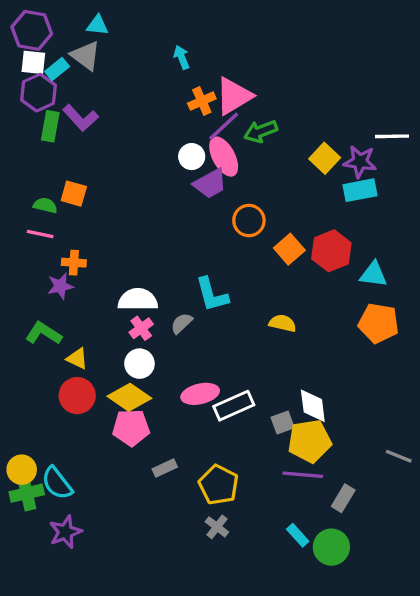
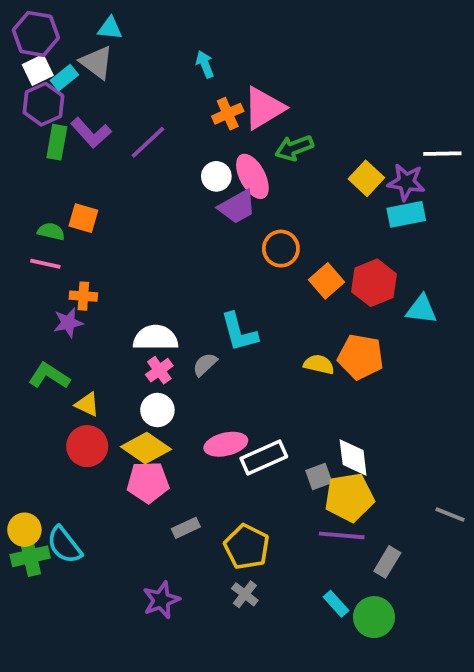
white square: (33, 62) -> (38, 70), turned -32
purple line: (224, 126) -> (148, 142), moved
orange pentagon: (379, 323) -> (361, 357), moved
purple star: (65, 532) -> (161, 600), moved

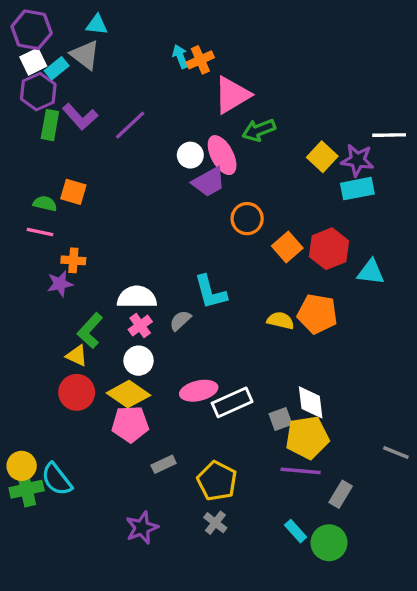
orange cross: (228, 114) -> (200, 60), moved
green L-shape: (49, 376) -> (90, 331), moved, turned -81

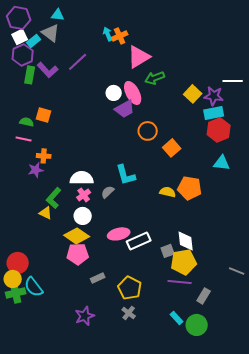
purple line: (130, 125) -> (78, 62), moved
red hexagon: (329, 249) -> (219, 130), moved
red circle: (77, 392) -> (18, 263), moved

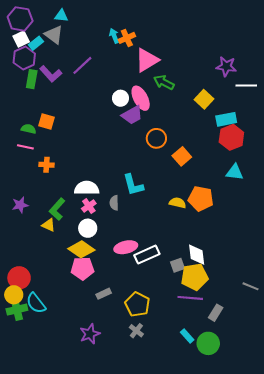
green arrow: (155, 78) -> (164, 82), turned 48
purple star: (214, 96) -> (226, 66), moved
purple star: (36, 170) -> (20, 205), moved
gray semicircle: (108, 192) -> (114, 203), turned -48

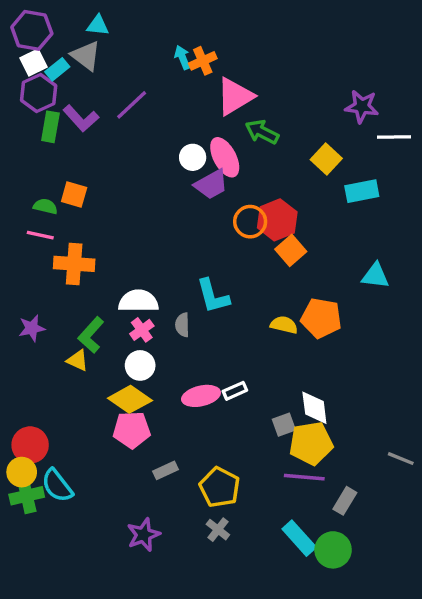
red hexagon: (231, 137) -> (277, 220), moved
orange cross: (47, 165) -> (74, 264), size x1.6
white rectangle: (147, 255) -> (235, 391), moved, size x0.6
cyan rectangle: (187, 336) -> (299, 538), size x1.5

